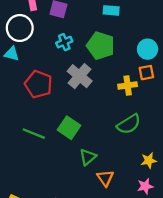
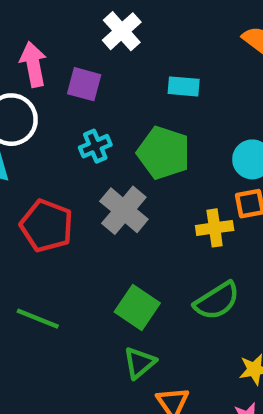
green square: (69, 128) -> (137, 308), moved

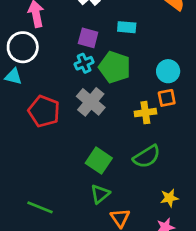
purple square: (84, 84) -> (88, 38), moved
cyan cross: (95, 146) -> (84, 63), moved
green line: (38, 319) -> (40, 207), moved

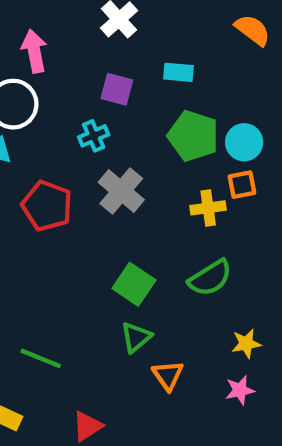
cyan cross: (84, 63) -> (94, 136), moved
green pentagon: (115, 67) -> (193, 136), moved

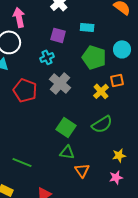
cyan circle: (244, 142) -> (122, 49), moved
yellow cross: (208, 208) -> (101, 91), turned -35
green triangle: (136, 337) -> (67, 152), turned 49

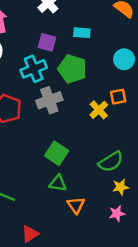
cyan cross: (47, 57) -> (34, 69), size x1.5
green pentagon: (94, 57) -> (72, 69), moved
gray cross: (60, 83) -> (49, 100), turned 30
green semicircle: (102, 124) -> (111, 162), moved

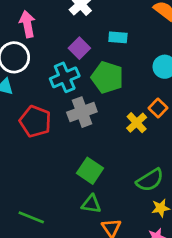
purple square: (47, 42) -> (79, 48), turned 30
orange square: (118, 97) -> (158, 108), turned -35

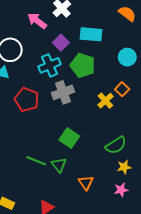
pink arrow: (27, 24) -> (37, 21), moved, turned -42
cyan rectangle: (118, 37) -> (91, 34), size x1.5
green triangle: (91, 204) -> (59, 165), moved, turned 42
green line: (31, 217) -> (36, 161), moved

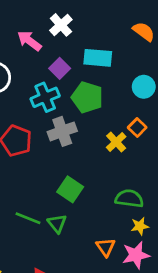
green semicircle: (116, 145) -> (129, 199), turned -140
orange triangle: (86, 183) -> (106, 247), moved
pink star: (121, 190) -> (136, 255), size x1.5

